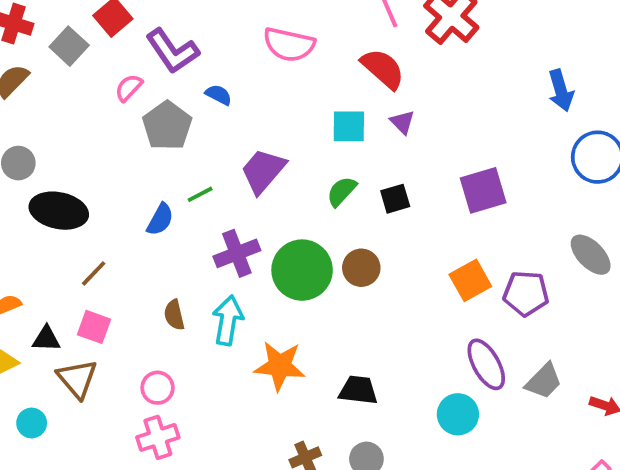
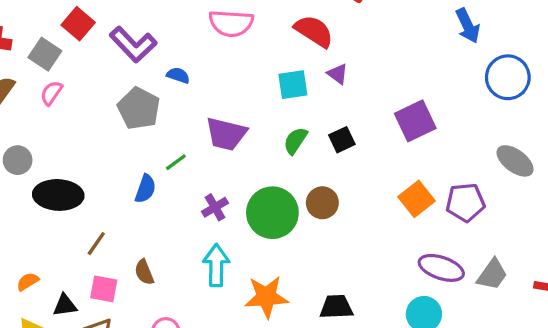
pink semicircle: (129, 88) -> (51, 93), moved
purple trapezoid: (263, 171) -> (226, 134), turned -108
purple cross: (237, 253) -> (215, 207), size x0.7
brown semicircle: (174, 315) -> (144, 272), moved
purple ellipse: (486, 364) -> (441, 268), turned -33

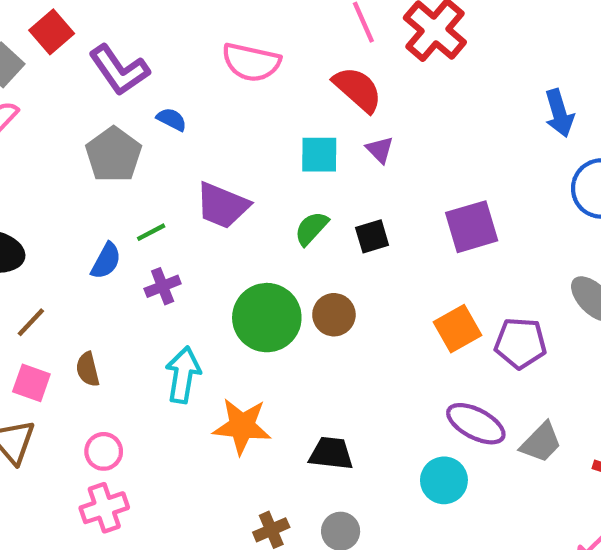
purple cross: (215, 207) -> (163, 286), moved

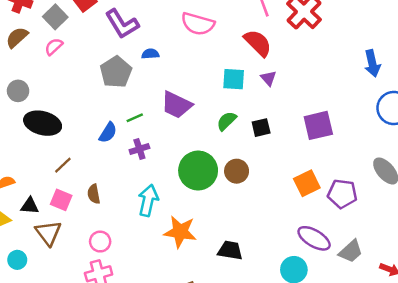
blue semicircle: (172, 119) -> (150, 54), turned -35

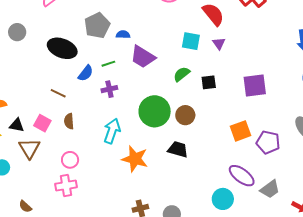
blue semicircle: (150, 54) -> (123, 35), moved
black ellipse: (43, 123) -> (62, 48), moved
brown line: (63, 165) -> (58, 93), moved, turned 63
black trapezoid: (230, 250) -> (178, 149), moved

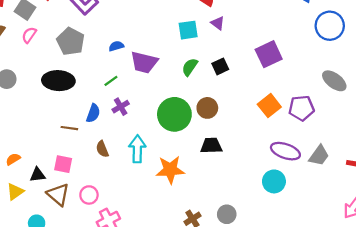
gray pentagon: (97, 25) -> (71, 41), moved
blue semicircle: (86, 73) -> (93, 113), moved
brown semicircle: (69, 121) -> (102, 149), moved
pink circle: (70, 160) -> (89, 195), moved

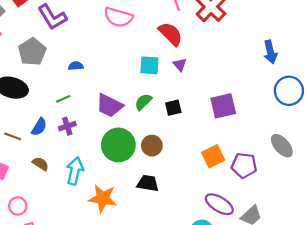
purple trapezoid: (144, 62) -> (110, 106), moved
brown semicircle: (102, 149) -> (40, 164), turned 133

